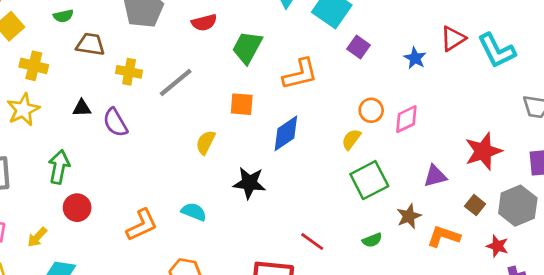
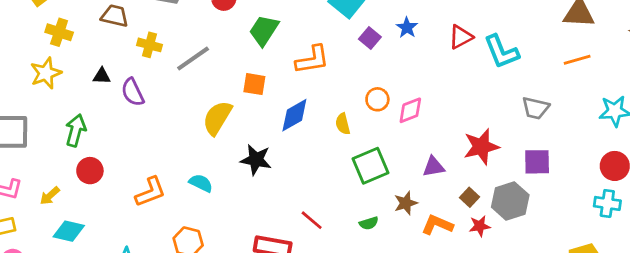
blue star: (415, 58) -> (407, 28), moved
yellow semicircle: (351, 139) -> (343, 124), moved, turned -55
yellow semicircle: (206, 142) -> (217, 118), size x1.5
red star: (497, 246) -> (480, 226), moved, turned -30

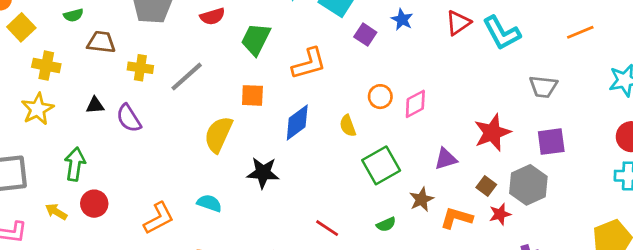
yellow arrow: (50, 196) -> (56, 212), moved, turned 80

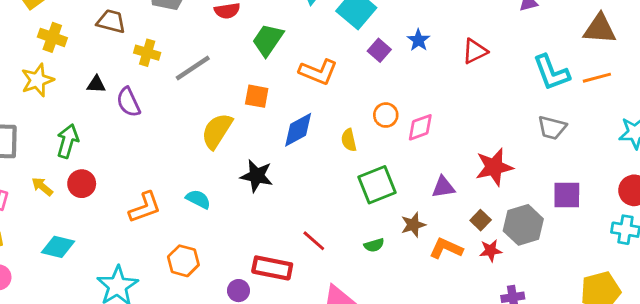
cyan L-shape: (502, 33) -> (551, 73), moved
orange L-shape: (309, 64) -> (318, 72), turned 30
purple square: (551, 142) -> (567, 195), moved

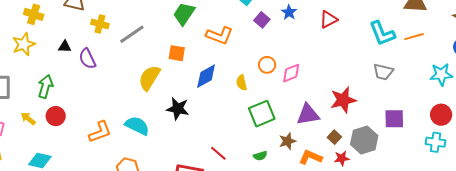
purple triangle: (443, 187) -> (308, 115), size x1.4
cyan semicircle: (198, 199) -> (137, 126), size x1.4

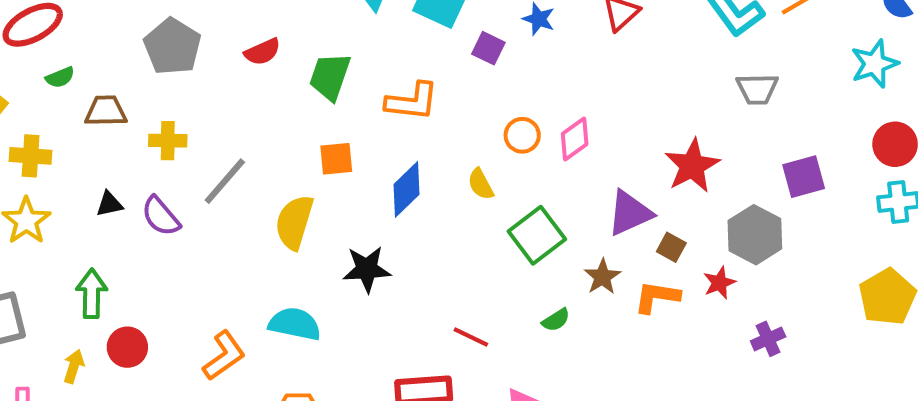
gray line: (132, 34) -> (225, 181), moved
yellow arrow: (28, 119) -> (74, 366), turned 84
brown square: (334, 137) -> (671, 247), moved

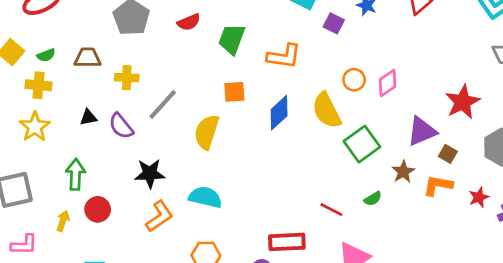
green semicircle: (60, 77) -> (46, 55), moved
yellow semicircle: (481, 184) -> (327, 110), size x1.8
black star: (367, 269) -> (150, 174), moved
red star: (719, 283) -> (479, 197), moved
red line: (471, 337) -> (331, 210), moved

